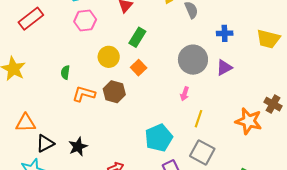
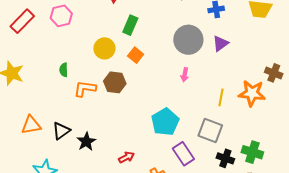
pink hexagon: (85, 21) -> (61, 16), moved
yellow line: (199, 119) -> (221, 97), moved
black triangle: (45, 143) -> (61, 131), moved

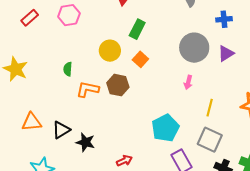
red rectangle: (22, 21) -> (30, 18), size x0.7
yellow line: (221, 97) -> (210, 108), moved
black star: (86, 142) -> (85, 142), turned -30

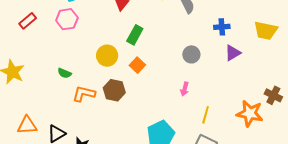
gray circle: (194, 48) -> (191, 54), size x0.6
purple triangle: (226, 53) -> (233, 53), moved
green semicircle: (68, 69) -> (64, 73), turned -72

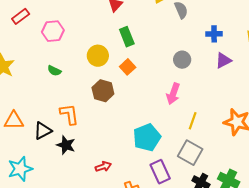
pink hexagon: (67, 19) -> (53, 31), moved
green rectangle: (135, 35) -> (127, 37), turned -54
pink arrow: (185, 89) -> (173, 94), size x1.5
orange L-shape: (84, 94) -> (69, 114), moved, turned 65

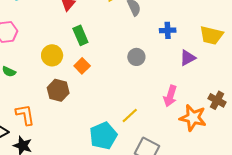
purple triangle: (223, 60) -> (188, 58), moved
pink arrow: (173, 94) -> (170, 96), moved
yellow line: (193, 121) -> (130, 116), moved, turned 30

